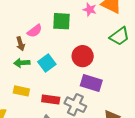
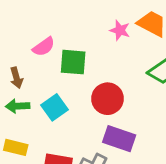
green square: (62, 21) -> (73, 62), moved
pink semicircle: (35, 31) -> (44, 47), moved

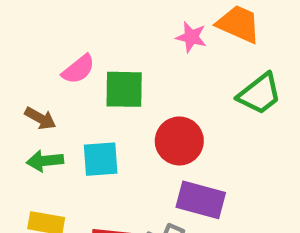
brown arrow: (16, 78) -> (40, 118), turned -42
cyan square: (55, 107) -> (101, 159), turned 35

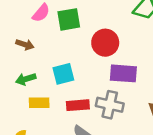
cyan square: (101, 159) -> (63, 74), moved
green arrow: (45, 161) -> (26, 79), moved

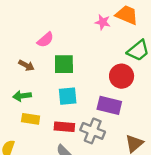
green square: (69, 19) -> (64, 64), moved
red circle: (105, 43) -> (122, 76), moved
cyan square: (63, 74) -> (68, 96), moved

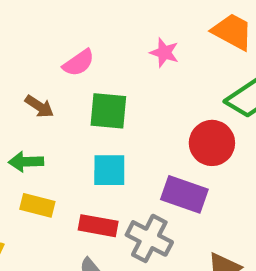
pink star: (103, 22) -> (164, 53), moved

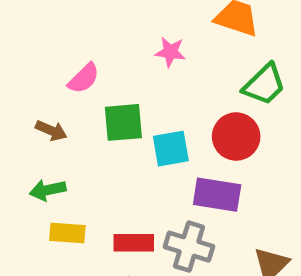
cyan square: (109, 170) -> (171, 149), moved

